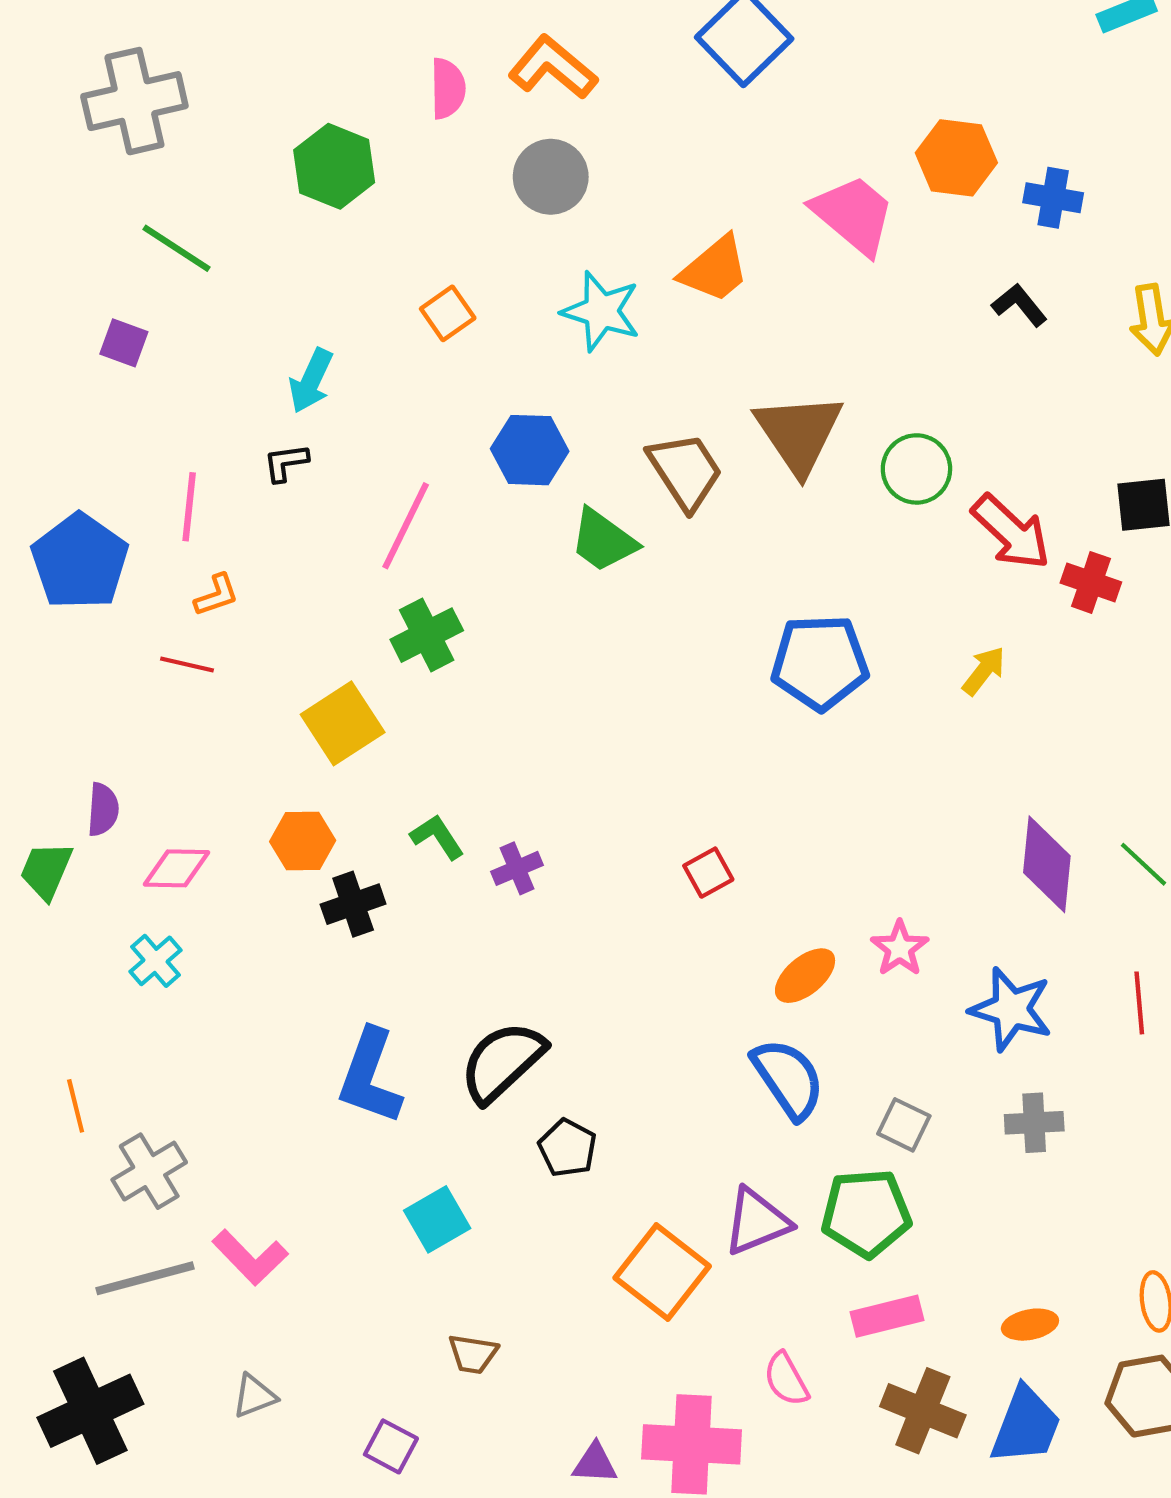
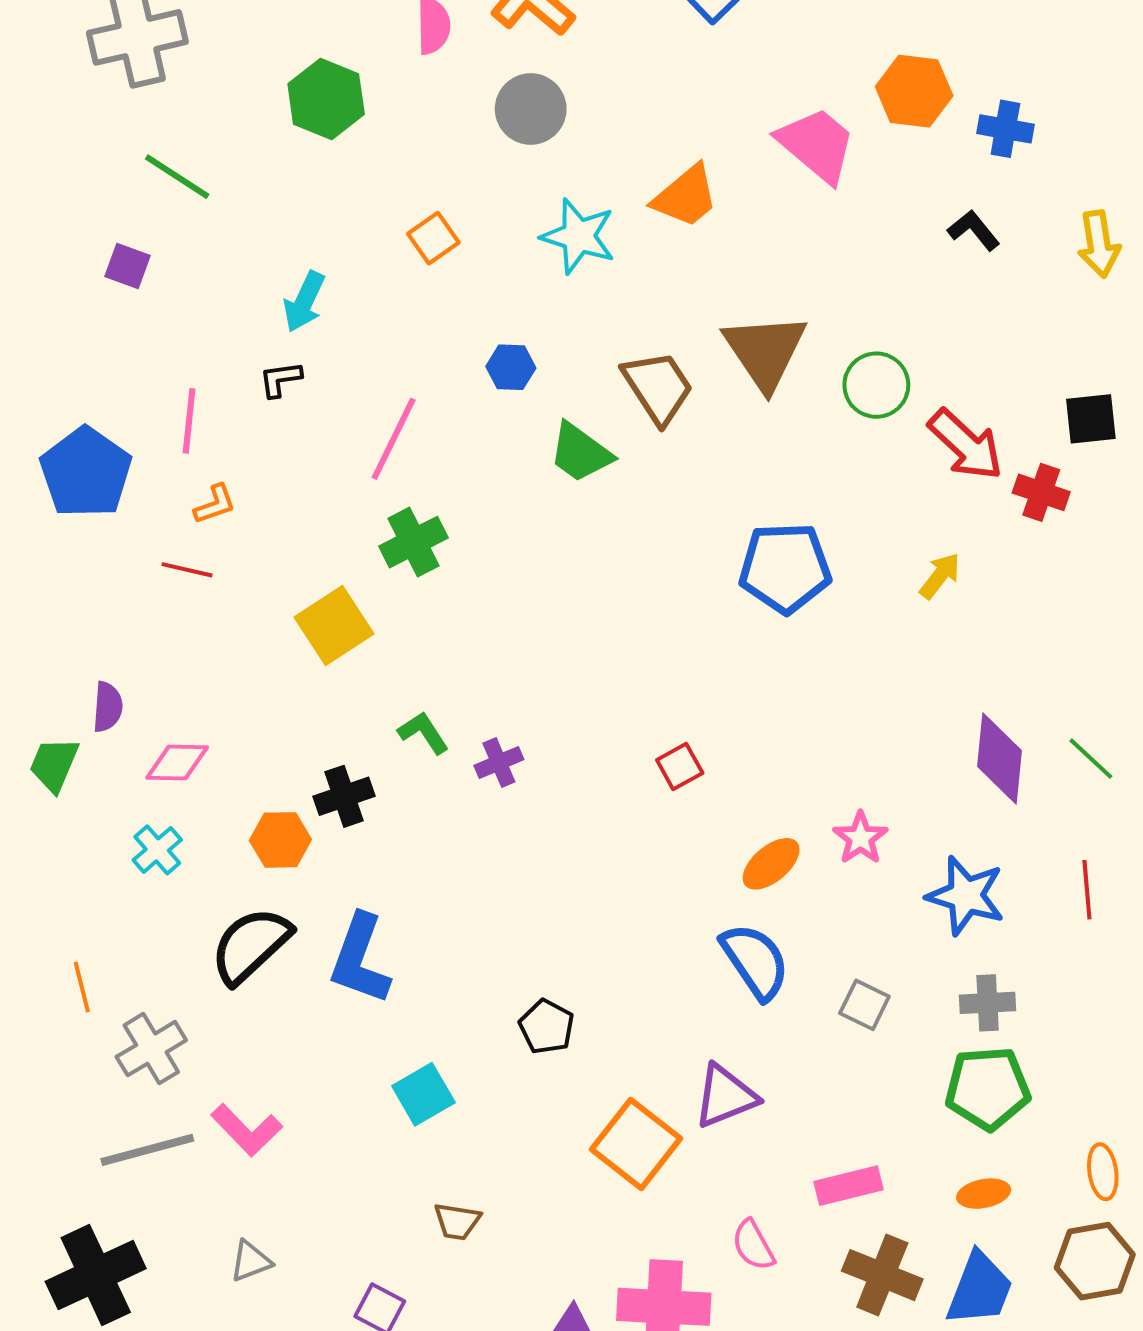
blue hexagon: (530, 450) -> (511, 367), size x0.7
orange hexagon: (303, 841) -> (280, 840), moved
black semicircle: (502, 1062) -> (251, 945), moved
green pentagon: (866, 1213) -> (988, 1088), moved

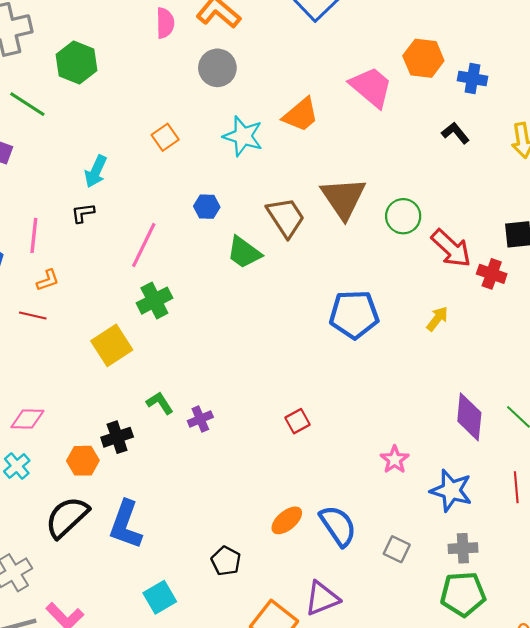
green hexagon: (326, 99) -> (77, 62), moved
orange ellipse: (771, 864) -> (287, 520), moved

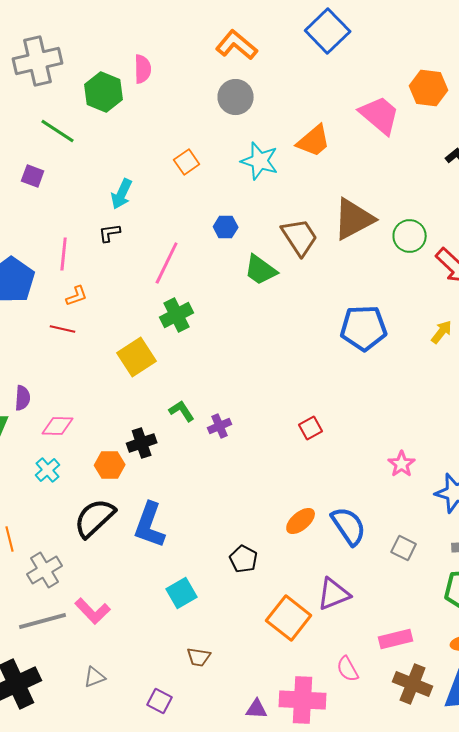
pink semicircle: (165, 23) -> (143, 69), moved
brown triangle: (343, 198) -> (354, 219), turned 36

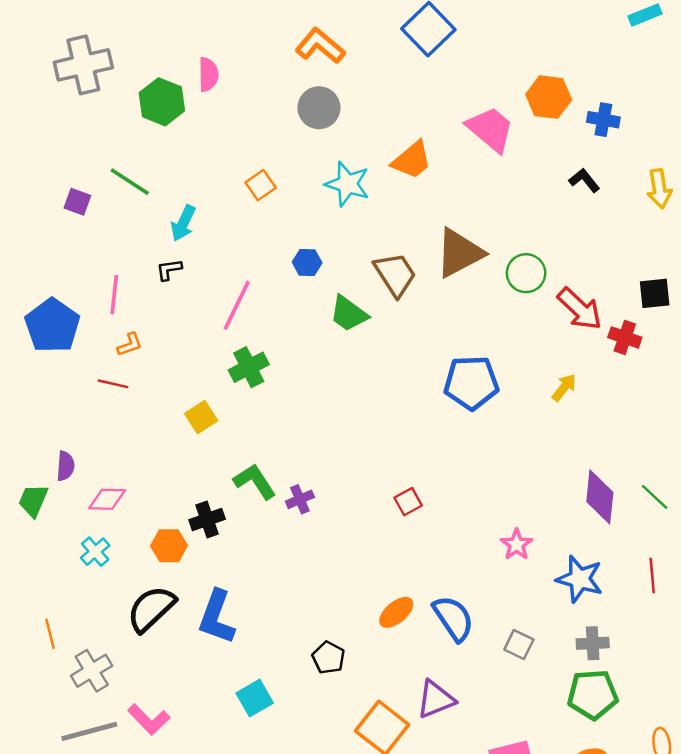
green line: (58, 131) -> (130, 182), moved
yellow square: (137, 357) -> (201, 417), size x0.7
green L-shape: (182, 411) -> (255, 481), size x1.4

